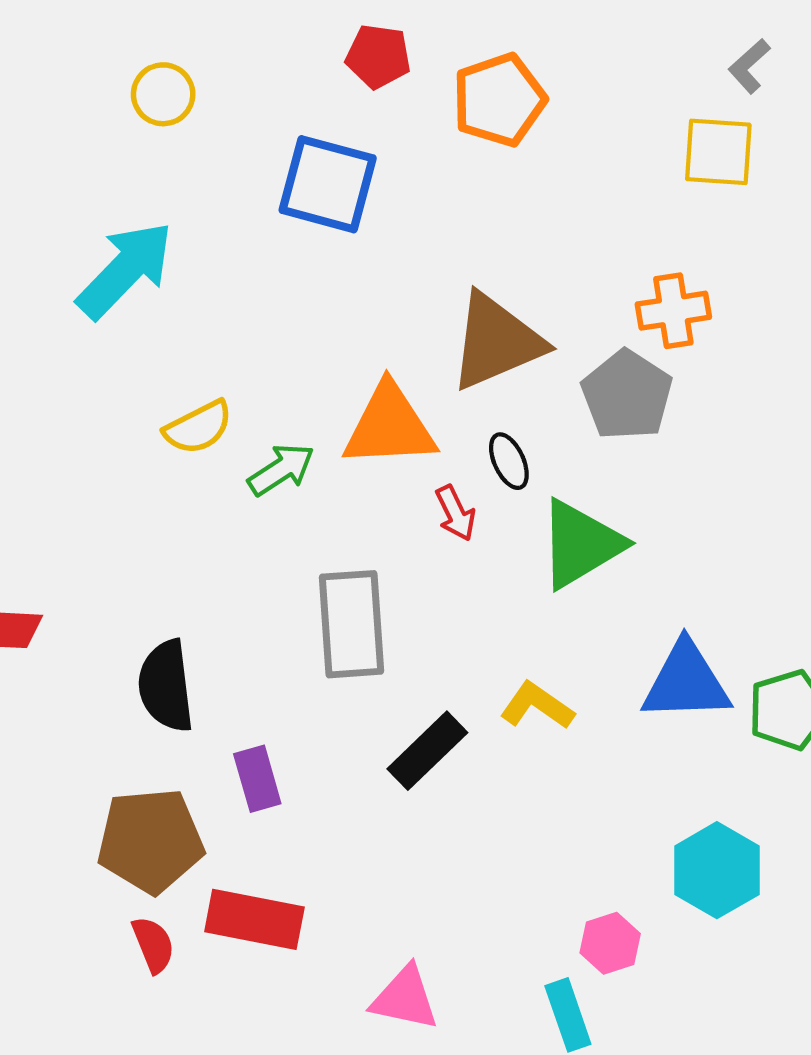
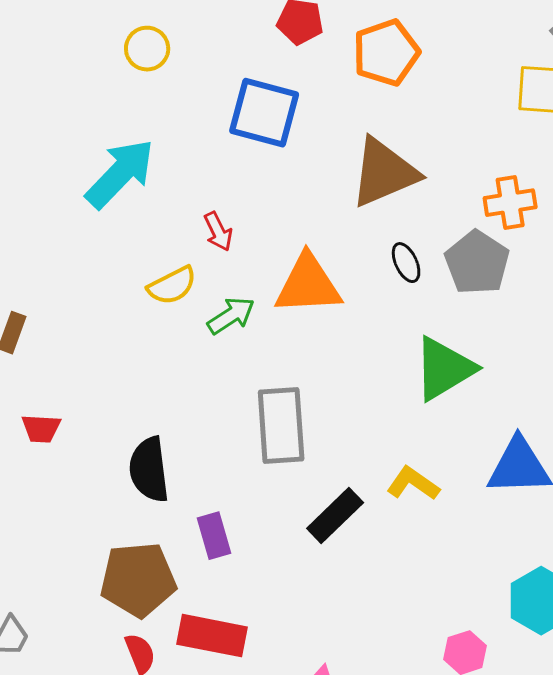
brown triangle: (496, 342) -> (384, 173), moved
black ellipse: (509, 461) -> (406, 263), moved
red arrow: (455, 513) -> (218, 232), moved

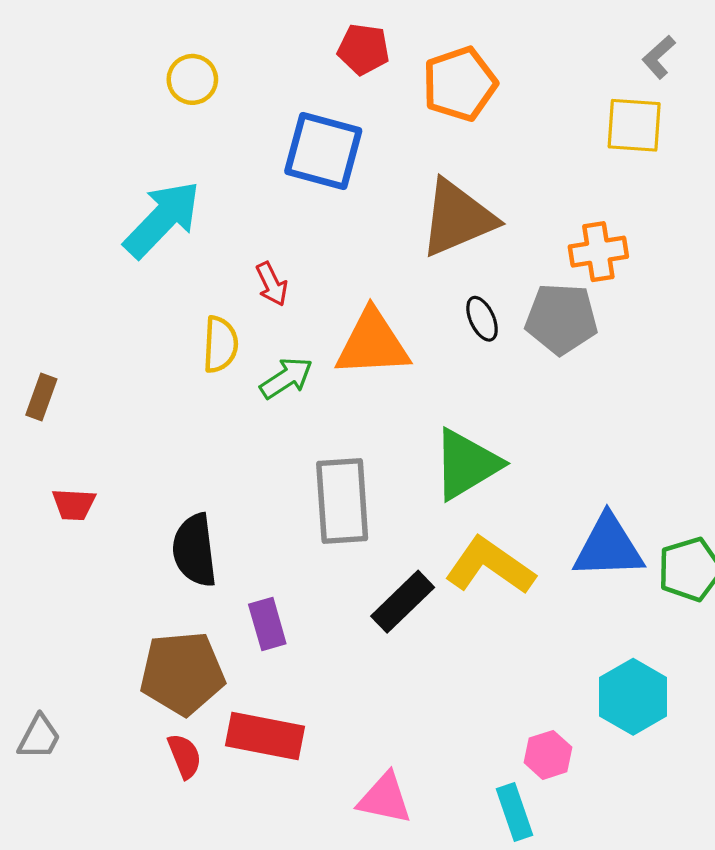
gray pentagon: (477, 263) -> (561, 319), turned -30
yellow semicircle: (172, 286) -> (220, 344), turned -60
green triangle: (444, 369) -> (466, 464), moved
yellow L-shape: (413, 484) -> (490, 566), size x1.5

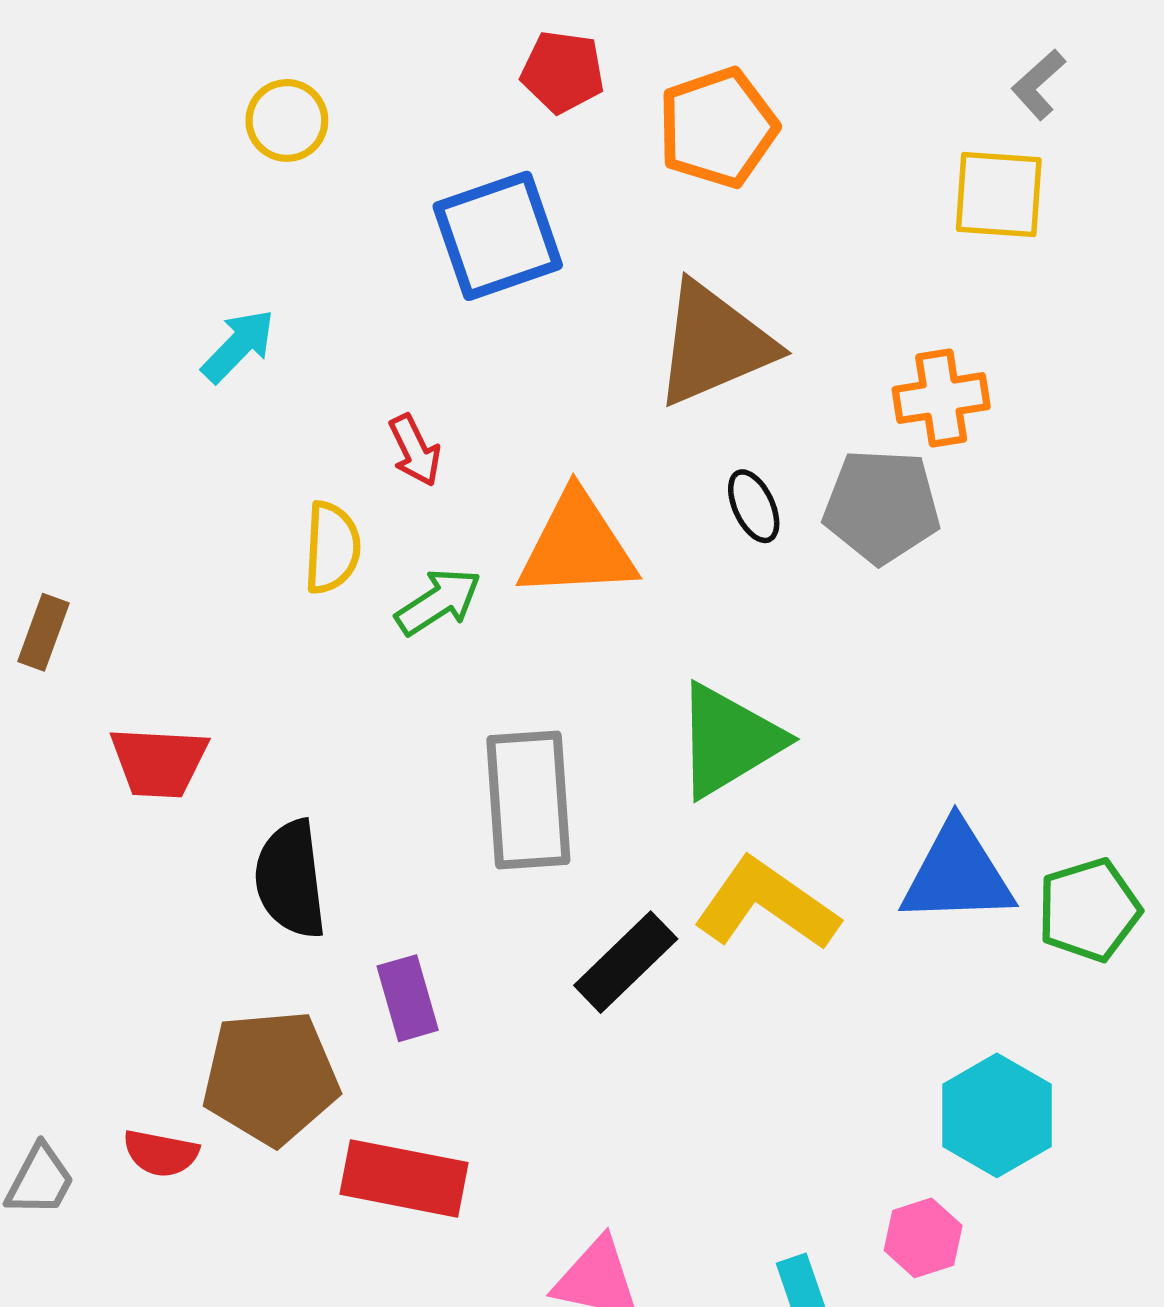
blue square: (323, 151) -> (498, 236), turned -34
cyan arrow: (162, 219) -> (238, 346), size x0.6
red trapezoid: (74, 504) -> (159, 762), moved, size x1.4
pink hexagon: (548, 755) -> (923, 1238), moved
red semicircle: (185, 756) -> (161, 1153), moved, turned 123

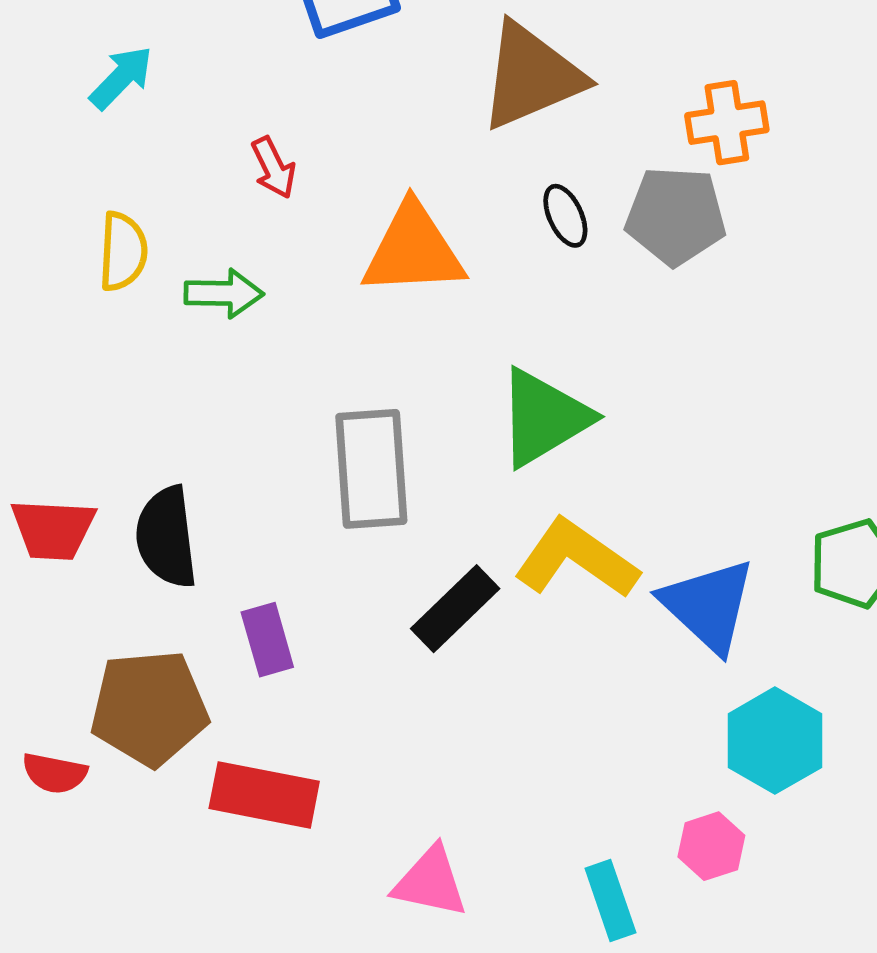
yellow semicircle: (332, 548) -> (123, 252), moved
green arrow: (438, 602) -> (224, 293), moved, turned 34
red trapezoid: (159, 762) -> (53, 529), moved
blue triangle: (957, 874) -> (708, 606), moved, turned 45

